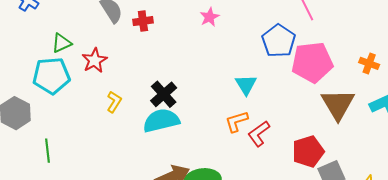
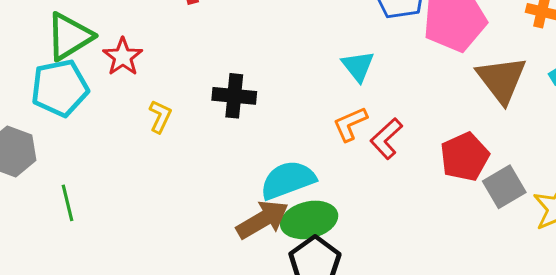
green triangle: (62, 43) -> (69, 36), size x1.6
black cross: (164, 94) -> (234, 96), turned -36
cyan semicircle: (161, 121) -> (288, 180), moved

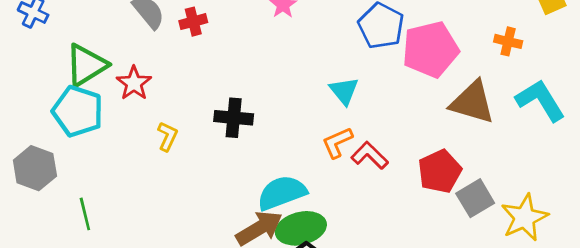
brown triangle: (501, 80) -> (472, 102), turned -36
cyan pentagon: (60, 88) -> (78, 111), turned 30
red L-shape: (386, 139) -> (370, 155), turned 87

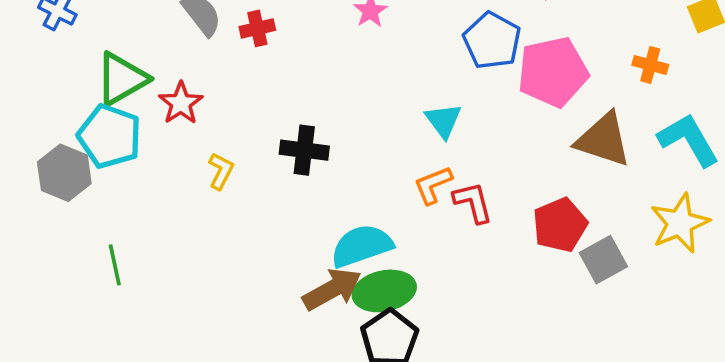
red L-shape: (370, 155) -> (473, 202), turned 30
gray hexagon: (35, 168) -> (64, 173), moved
yellow star: (524, 218) -> (680, 223), moved

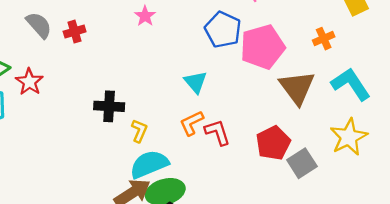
orange cross: (650, 65) -> (324, 39), turned -35
brown triangle: (603, 140) -> (297, 88), turned 39
yellow L-shape: (221, 171) -> (139, 131), moved

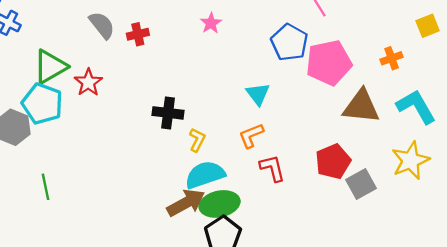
brown triangle: (297, 88) -> (361, 107), turned -51
red L-shape: (217, 132) -> (272, 168), moved

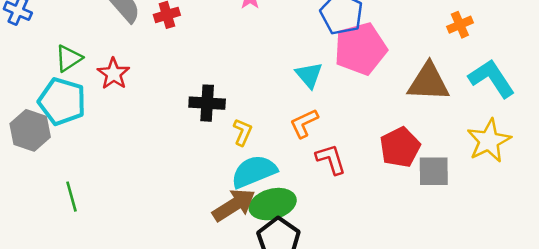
pink pentagon: (329, 63) -> (360, 49), moved
green triangle: (50, 67) -> (69, 58), size x0.7
gray square: (361, 184) -> (434, 171), turned 32

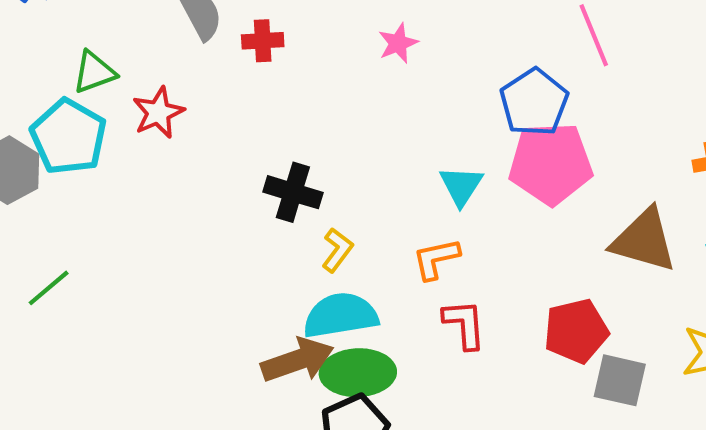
green line: (72, 197) -> (49, 288), turned 52

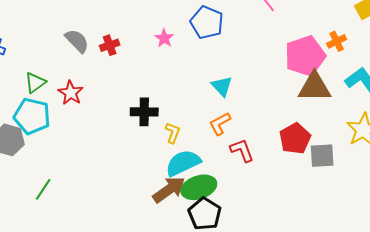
pink star: (398, 43) -> (164, 38), moved
blue pentagon: (534, 102) -> (207, 22), moved
pink pentagon: (551, 164) -> (305, 56), moved

